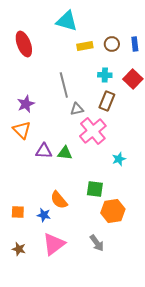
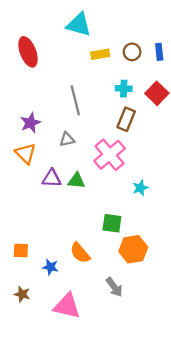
gray triangle: (77, 109) -> (67, 139), moved
orange semicircle: (59, 200) -> (80, 253), moved
blue star: (44, 215) -> (50, 267), moved
pink triangle: (54, 244) -> (67, 306), moved, turned 50

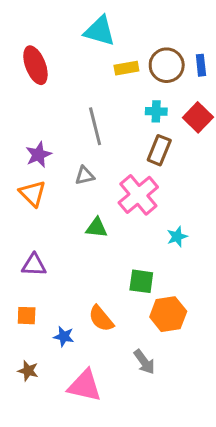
brown circle: (132, 52) -> (167, 65), size x1.5
purple triangle: (52, 178) -> (34, 265), moved

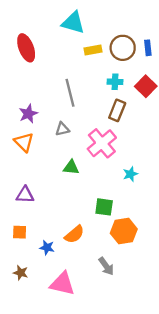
orange semicircle: (101, 319) -> (74, 234), turned -90

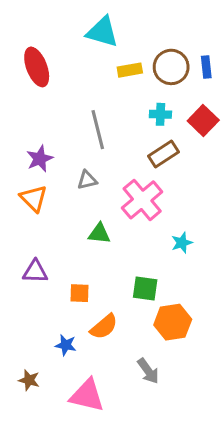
brown rectangle: (117, 110) -> (163, 154), turned 35
orange square: (20, 232) -> (79, 293), moved

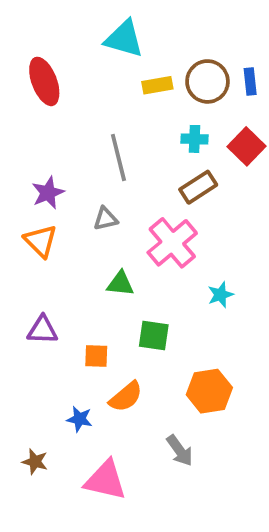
green square: (145, 289) -> (154, 336), moved

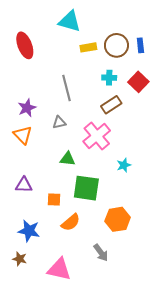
green square: (154, 336) -> (86, 188), size x1.5
blue star: (80, 419) -> (29, 231), moved, size x1.5

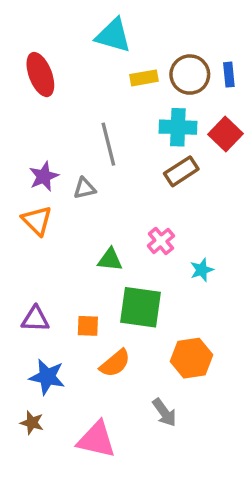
cyan cross: (109, 78) -> (178, 127), size x1.5
gray triangle: (59, 122) -> (85, 188), moved
pink cross: (97, 136) -> (161, 241), moved, size x0.6
purple triangle: (24, 185) -> (35, 319), moved

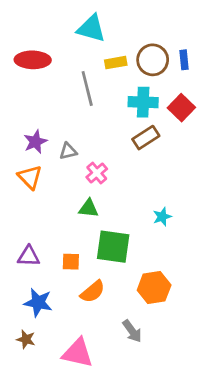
red ellipse: (40, 75) -> (33, 60), turned -68
gray line: (108, 144) -> (87, 88), moved
pink cross: (161, 241) -> (97, 173), moved

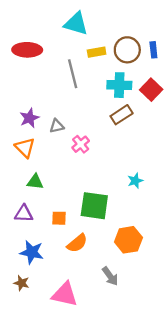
green triangle: (89, 208) -> (35, 182), moved

